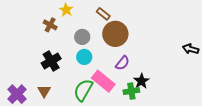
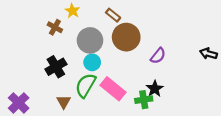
gray circle: (82, 37) -> (90, 40), size x1.5
purple semicircle: (122, 63) -> (158, 56), moved
green semicircle: (83, 90) -> (86, 85), moved
brown triangle: (44, 91) -> (64, 102), moved

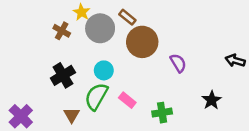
gray circle: (90, 40) -> (100, 28), moved
purple semicircle: (158, 56) -> (178, 63), turned -70
pink rectangle: (113, 89) -> (127, 100), size x0.6
black star: (155, 89) -> (212, 100), moved

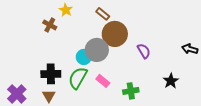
gray circle: (100, 28) -> (97, 50), moved
black cross: (63, 75) -> (51, 74), moved, turned 30
brown triangle: (72, 115) -> (49, 96), moved

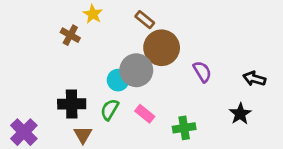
black arrow: (190, 49) -> (254, 79), moved
green semicircle: (78, 78) -> (110, 110), size x0.7
brown triangle: (49, 96) -> (83, 135), moved

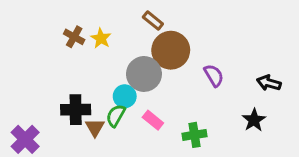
yellow star: (93, 14) -> (101, 38), moved
cyan circle: (118, 80) -> (125, 96), moved
brown triangle: (83, 135) -> (95, 127), moved

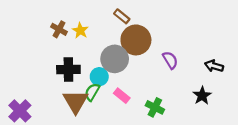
black cross: (76, 110) -> (68, 70), moved
brown triangle: (95, 127) -> (76, 101), size x1.6
green cross: (195, 135) -> (155, 107), turned 36

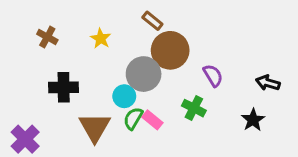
brown cross: (59, 29) -> (47, 37), moved
black cross: (68, 70) -> (64, 87), moved
green semicircle: (92, 92) -> (133, 118), moved
green cross: (155, 107) -> (194, 108), moved

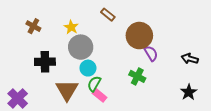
brown circle: (170, 50) -> (139, 36), moved
gray circle: (144, 74) -> (81, 47), moved
pink rectangle: (152, 120) -> (100, 95), moved
black star: (253, 120) -> (189, 92), moved

